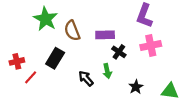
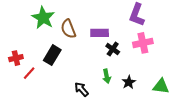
green arrow: (107, 71) -> (107, 76), moved
black arrow: (86, 78) -> (81, 89), moved

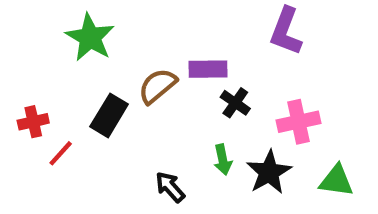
brown semicircle: (68, 29) -> (157, 86), moved, turned 72
pink cross: (143, 43) -> (298, 122), moved
black star: (129, 82) -> (269, 172), size x1.5

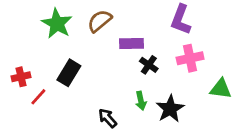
brown semicircle: (157, 86) -> (100, 21), moved
pink cross: (298, 122) -> (190, 58), moved
green triangle: (336, 181) -> (221, 89), moved

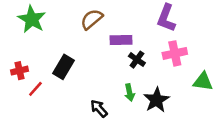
green star: (57, 24) -> (32, 19), moved

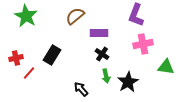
black cross: (137, 60) -> (102, 54), moved

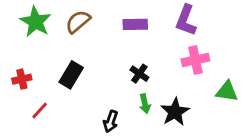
brown semicircle: (75, 16) -> (78, 22), moved
purple rectangle: (99, 33) -> (135, 24), moved
red line: (29, 73) -> (40, 111), moved
black arrow: (81, 89) -> (111, 121), turned -119

